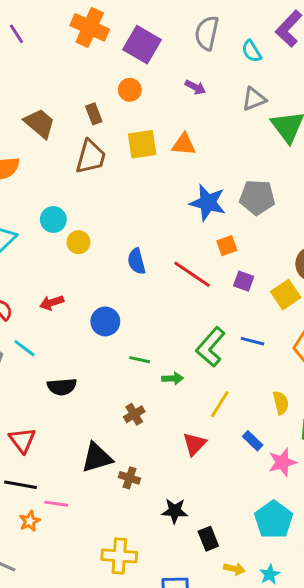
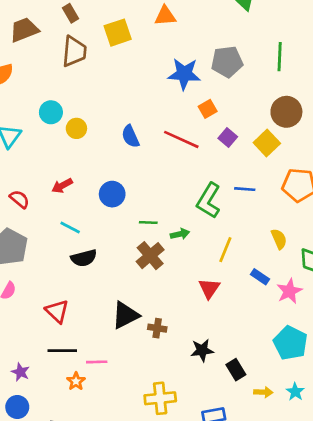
brown trapezoid: (40, 123) -> (24, 30), turned -52
orange triangle: (184, 144) -> (165, 16), moved
purple square: (244, 281) -> (228, 138), turned 30
cyan line: (25, 348) -> (70, 227), moved
brown cross: (134, 414) -> (150, 256), moved, size x1.5

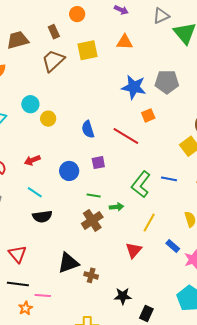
brown trapezoid: (74, 51) -> (53, 61), turned -145
purple square: (228, 138) -> (98, 163), moved, turned 32
black rectangle: (236, 370) -> (146, 313), turned 49

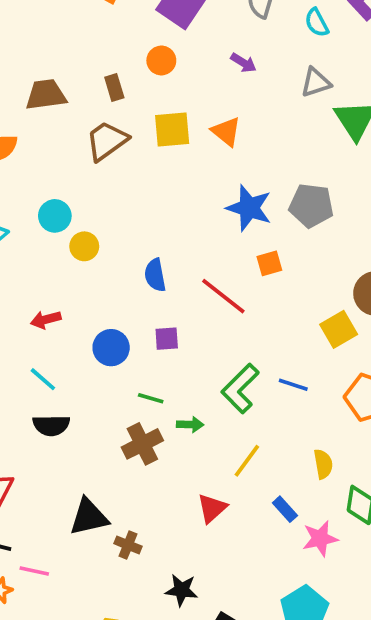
orange triangle: (125, 42) -> (226, 132), moved, turned 30

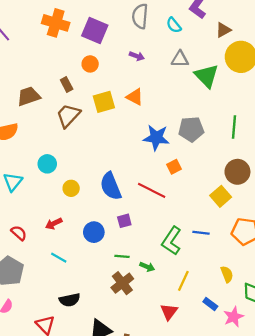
gray triangle: (316, 82) -> (180, 59), turned 30
yellow circle: (84, 246) -> (71, 188), moved
blue semicircle: (155, 275) -> (111, 186), size x1.5
green arrow: (190, 424) -> (147, 267), turned 32
black semicircle: (51, 425) -> (70, 300), moved

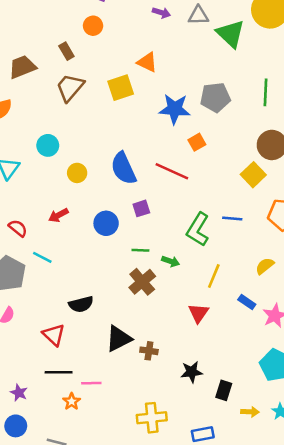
purple arrow: (137, 56) -> (161, 13), moved
yellow square: (104, 102) -> (121, 88), moved
cyan line: (59, 258) -> (42, 257), moved
yellow semicircle: (227, 274) -> (265, 266), turned -105

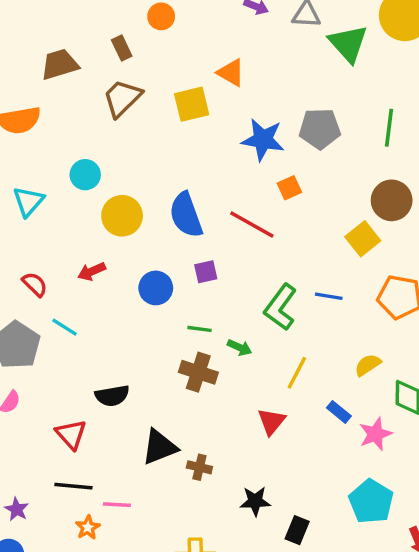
yellow circle: (77, 173) -> (122, 216), size x1.5
brown cross: (142, 282) -> (198, 372), turned -36

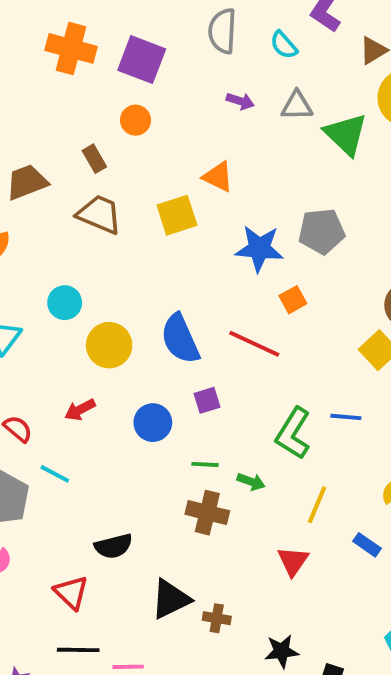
brown trapezoid: (122, 98) -> (99, 214), turned 72

